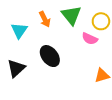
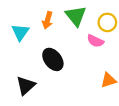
orange arrow: (45, 19) -> (47, 20), turned 42
black triangle: (16, 68) -> (26, 86), moved

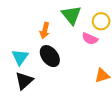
orange arrow: (47, 20) -> (45, 30), moved
cyan triangle: (20, 32) -> (20, 57), moved

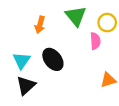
orange arrow: (45, 30) -> (40, 25), moved
pink semicircle: (90, 39) -> (95, 41), turned -119

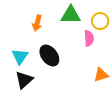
green triangle: (76, 16) -> (71, 15), turned -50

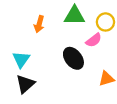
pink semicircle: (89, 38) -> (94, 40), turned 56
black ellipse: (49, 56) -> (73, 58), moved

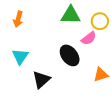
orange arrow: (39, 24) -> (18, 19), moved
black triangle: (25, 84) -> (41, 80), moved

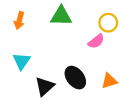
green triangle: (71, 15) -> (61, 16), moved
black ellipse: (70, 55) -> (75, 78), moved

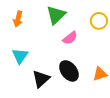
green triangle: (61, 16) -> (56, 15), turned -45
pink semicircle: (96, 41) -> (70, 38), moved

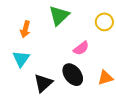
orange arrow: (18, 19) -> (25, 29), moved
pink semicircle: (70, 38) -> (81, 48), moved

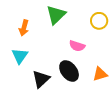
pink semicircle: (81, 48) -> (77, 46), turned 56

